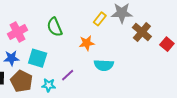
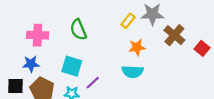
pink cross: (17, 32) -> (38, 35), turned 30
orange star: (87, 43) -> (137, 47), moved
cyan square: (38, 58) -> (72, 66), moved

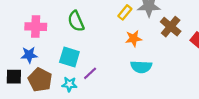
cyan semicircle: (132, 72) -> (141, 67), moved

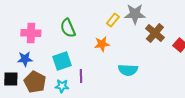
orange star: (134, 39) -> (102, 44), moved
cyan square: (69, 57) -> (62, 61), turned -36
purple line: (90, 73) -> (81, 76), turned -48

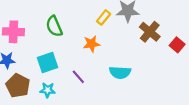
purple line: (81, 76) -> (78, 77), moved, turned -40

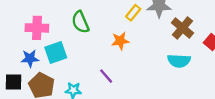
cyan square: (48, 63) -> (56, 53), moved
cyan semicircle: (120, 72) -> (179, 61), moved

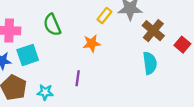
cyan semicircle: (179, 61) -> (150, 63), turned -100
purple line: (106, 76) -> (78, 78), turned 49

